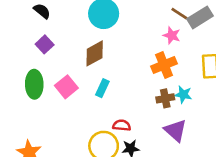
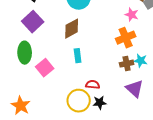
purple square: (45, 44) -> (33, 22), size x1.5
pink square: (66, 87) -> (45, 68), moved
cyan rectangle: (102, 88) -> (78, 56), turned -32

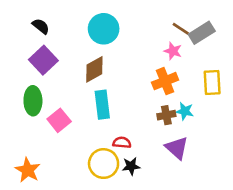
cyan rectangle: (78, 56) -> (102, 105), size x1.5

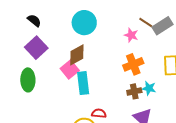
pink star: (173, 51) -> (131, 35), moved
pink square: (59, 120) -> (70, 70), moved

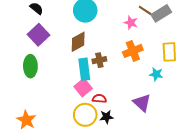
pink square: (70, 70) -> (83, 87), moved
cyan star: (149, 88) -> (156, 74), moved
brown cross: (134, 91) -> (99, 60), moved

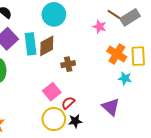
orange cross: (133, 51) -> (117, 54), moved, turned -36
cyan rectangle: (84, 69) -> (30, 44), moved
red semicircle: (99, 99) -> (68, 103), turned -48

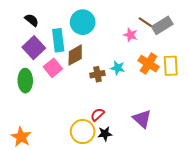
cyan rectangle: (30, 44) -> (58, 40), moved
cyan star: (125, 78) -> (118, 68), moved
pink square: (52, 92) -> (53, 68), moved

